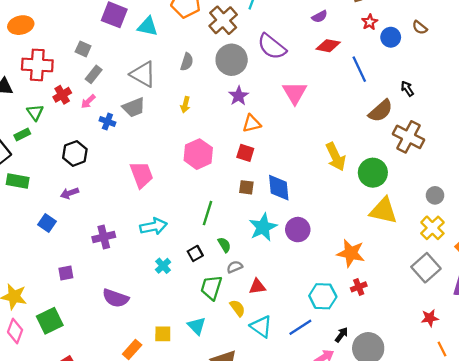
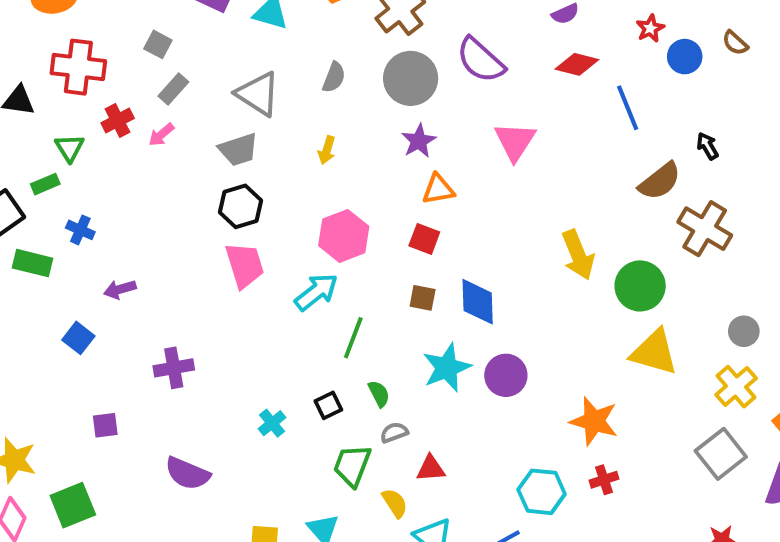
blue cross: (107, 121) -> (80, 230), moved
black hexagon: (75, 153) -> (241, 206), moved
cyan arrow: (153, 226) -> (316, 292), moved, turned -30

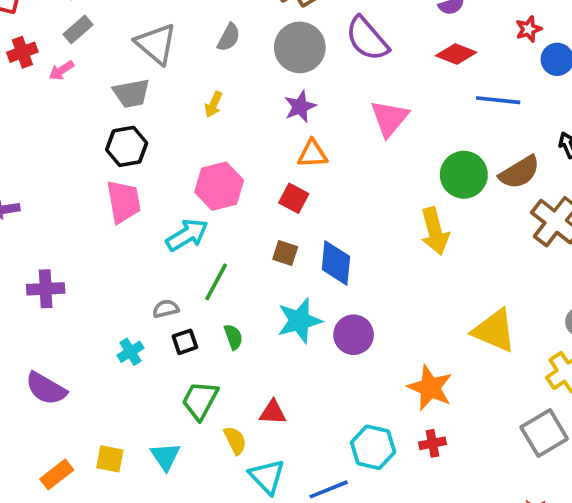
blue line: (628, 108) -> (498, 100), turned -69
green circle: (640, 286) -> (464, 175), moved
gray semicircle: (394, 432) -> (166, 309), moved

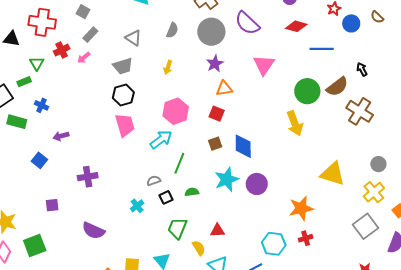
gray triangle: (156, 44) -> (133, 38), size x0.7
brown square: (285, 253) -> (215, 144), turned -32
green semicircle: (233, 337) -> (192, 192), turned -72
orange star: (430, 388) -> (301, 208), turned -30

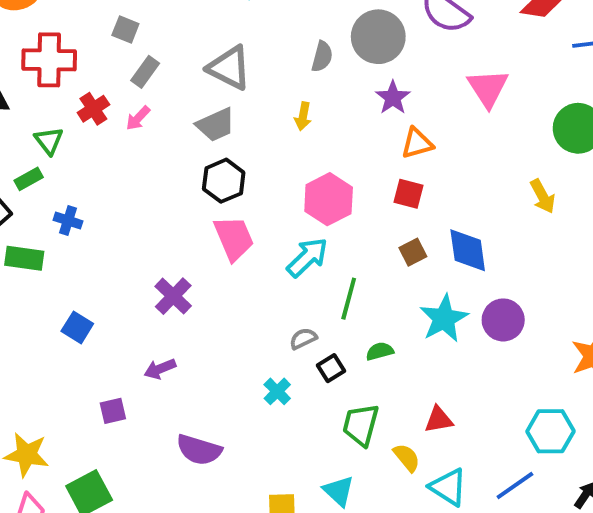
gray semicircle: (172, 30) -> (322, 57), moved
gray triangle: (133, 38) -> (229, 68), size x1.4
yellow arrow: (295, 123) -> (543, 196), moved, size x0.7
purple arrow: (61, 136) -> (160, 369), moved
purple cross: (88, 177) -> (173, 296), moved, turned -30

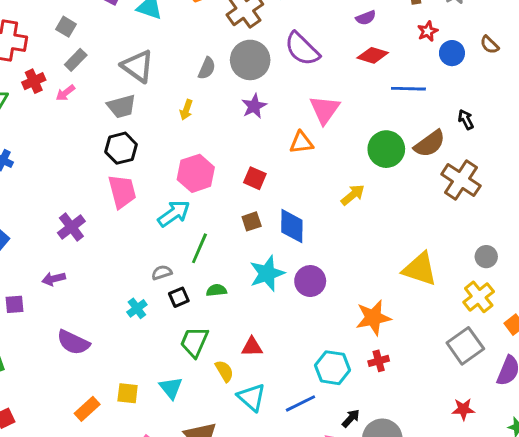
orange triangle: (417, 143) -> (301, 143), moved
yellow arrow: (543, 196) -> (353, 195), turned -110

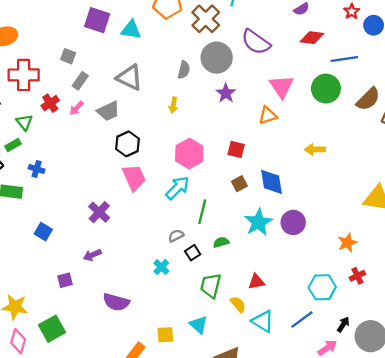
gray trapezoid: (121, 106) -> (108, 111), moved
green circle: (386, 149) -> (326, 89), moved
yellow arrow: (353, 195) -> (315, 149), turned -132
orange star: (373, 318) -> (347, 243), size x0.7

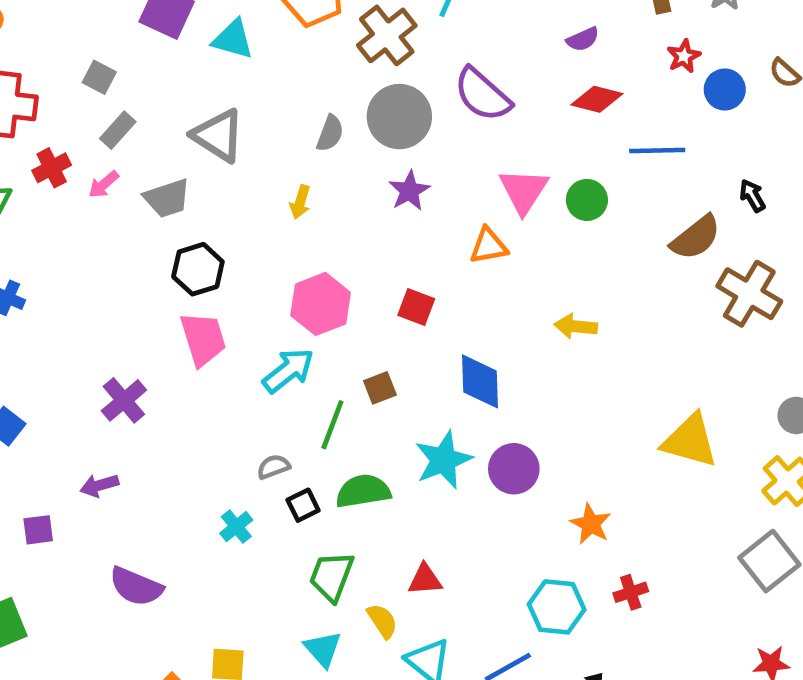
green circle: (326, 89) -> (587, 200), moved, size x0.7
brown square: (239, 184) -> (380, 388), moved
green semicircle: (221, 242) -> (363, 491), size x1.6
orange star: (347, 243) -> (591, 524), moved, turned -30
cyan triangle: (198, 325) -> (323, 649), moved

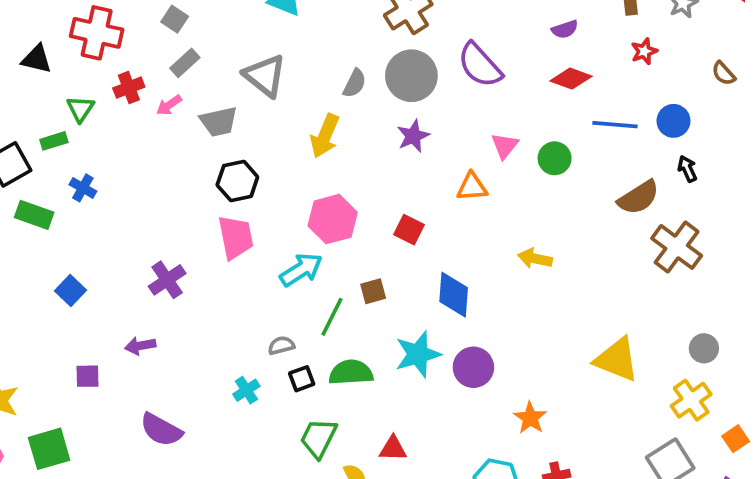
blue circle: (725, 89) -> (673, 121), moved
pink triangle: (524, 191) -> (505, 146), size x0.7
yellow arrow: (300, 202) -> (325, 136), size x1.6

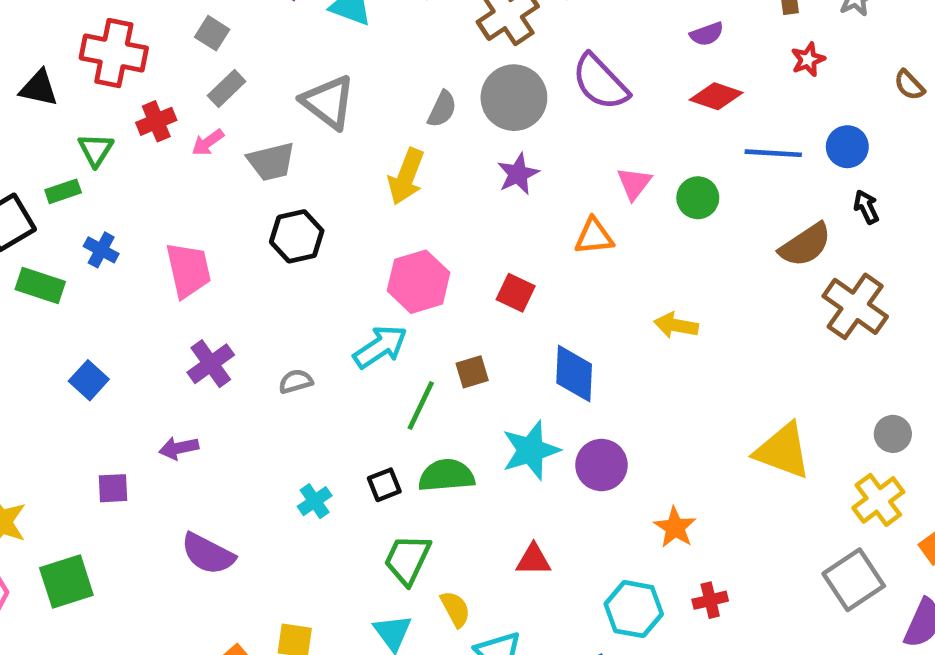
pink trapezoid: (236, 237) -> (188, 270), moved
gray semicircle: (281, 345) -> (296, 381), moved
red triangle: (393, 449) -> (533, 560), moved

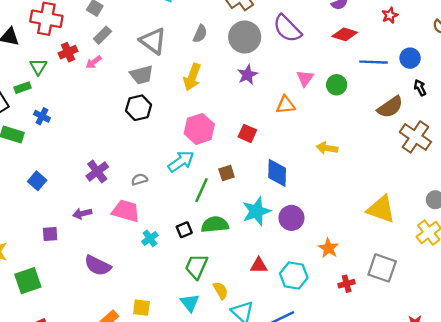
gray semicircle: (442, 109) -> (200, 34), moved
gray trapezoid: (271, 162) -> (142, 75), moved
pink trapezoid: (188, 270) -> (126, 211), moved, turned -60
gray square: (854, 580) -> (382, 268), moved, turned -36
cyan hexagon: (634, 609) -> (294, 276), moved

